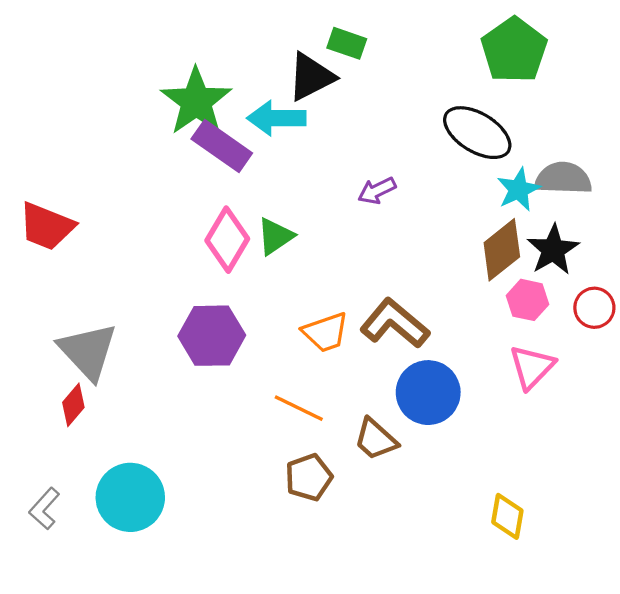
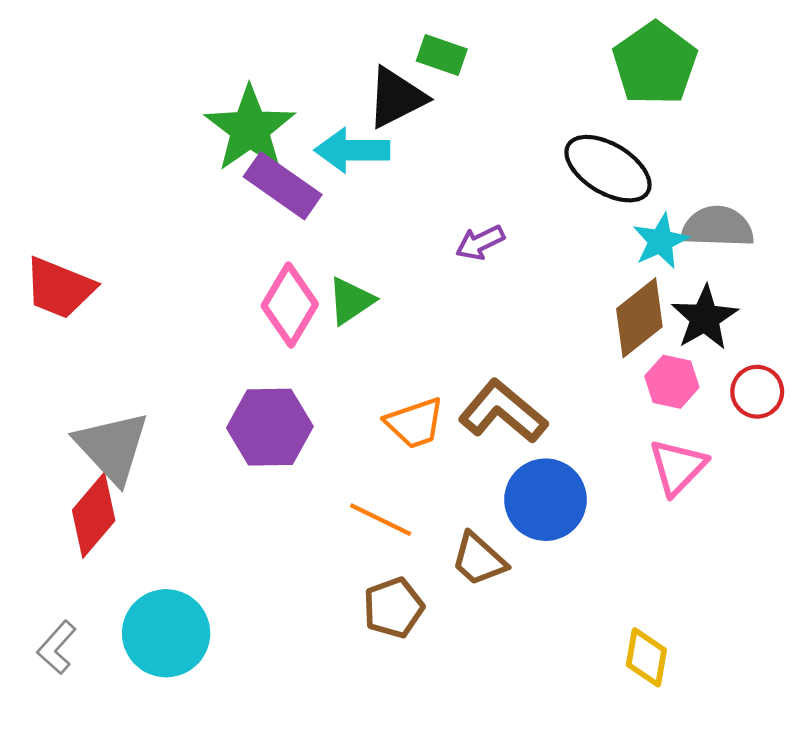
red diamond: (73, 405) -> (94, 515), size x1.5

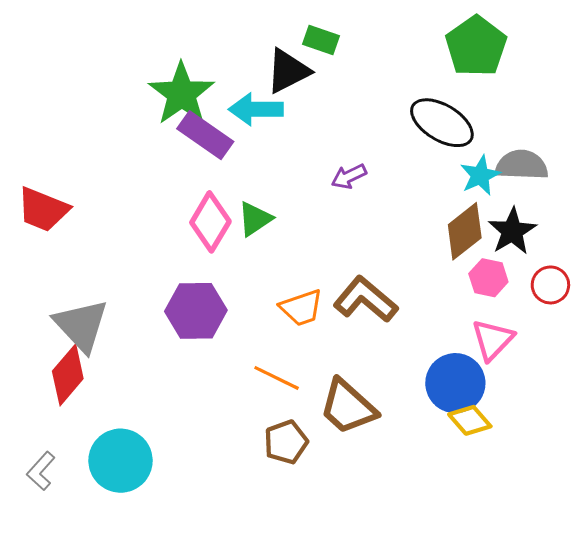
blue circle: (545, 500) -> (455, 383), moved
brown trapezoid: (479, 559) -> (348, 407), size x1.4
yellow diamond: (646, 657) -> (470, 420), moved, turned -51

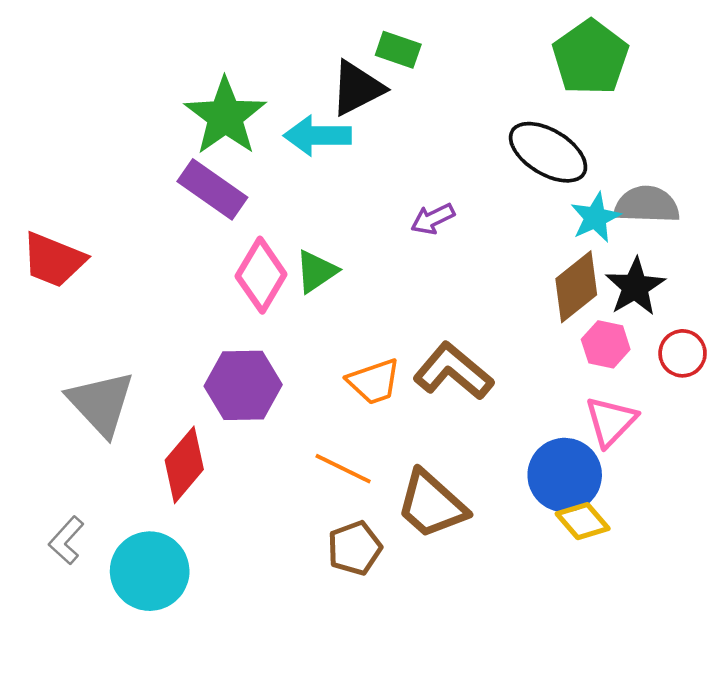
purple rectangle: (205, 135) -> (212, 189), moved
red diamond: (68, 375) -> (184, 465), moved
gray L-shape: (41, 471) -> (66, 540), moved

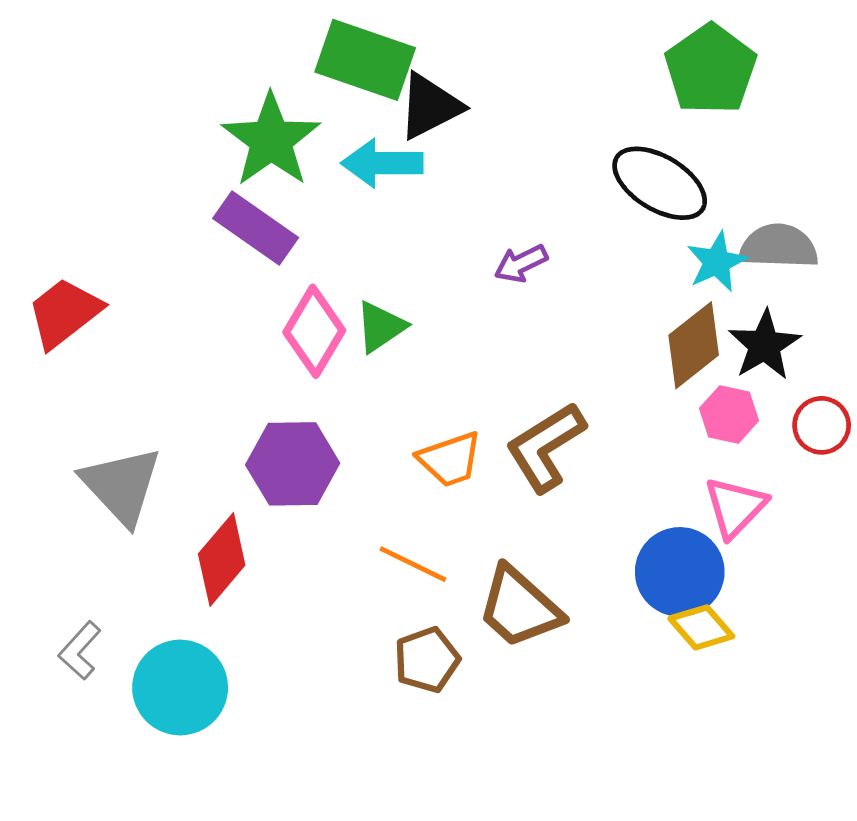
green rectangle: (398, 50) -> (365, 60), moved, size x1.8
red trapezoid: (54, 260) -> (64, 313), turned 120
brown L-shape: (453, 371) -> (546, 447), turned -72

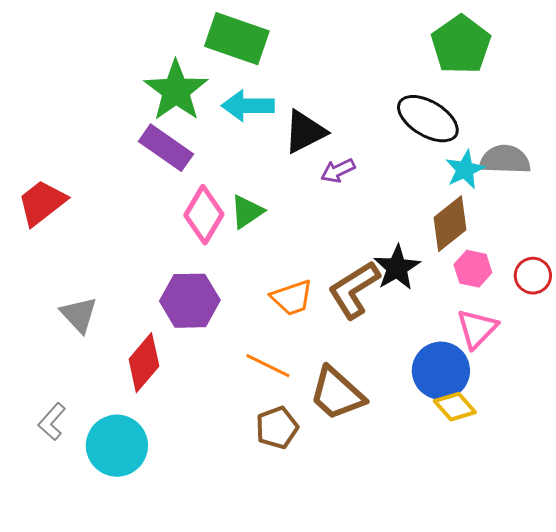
black triangle: (430, 106) -> (305, 132), moved
black star: (765, 345) -> (397, 268), moved
gray triangle: (121, 486) -> (79, 315), size x0.7

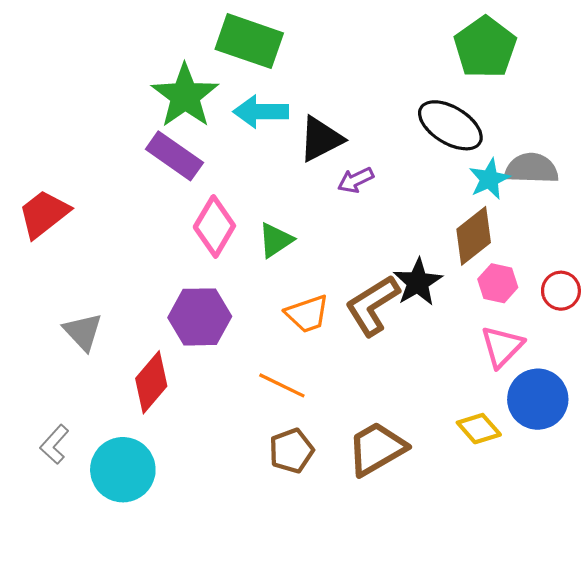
green triangle: (247, 212) -> (276, 240), moved
blue circle: (441, 371) -> (538, 399), moved
brown trapezoid: (337, 394) -> (377, 449), moved, turned 108

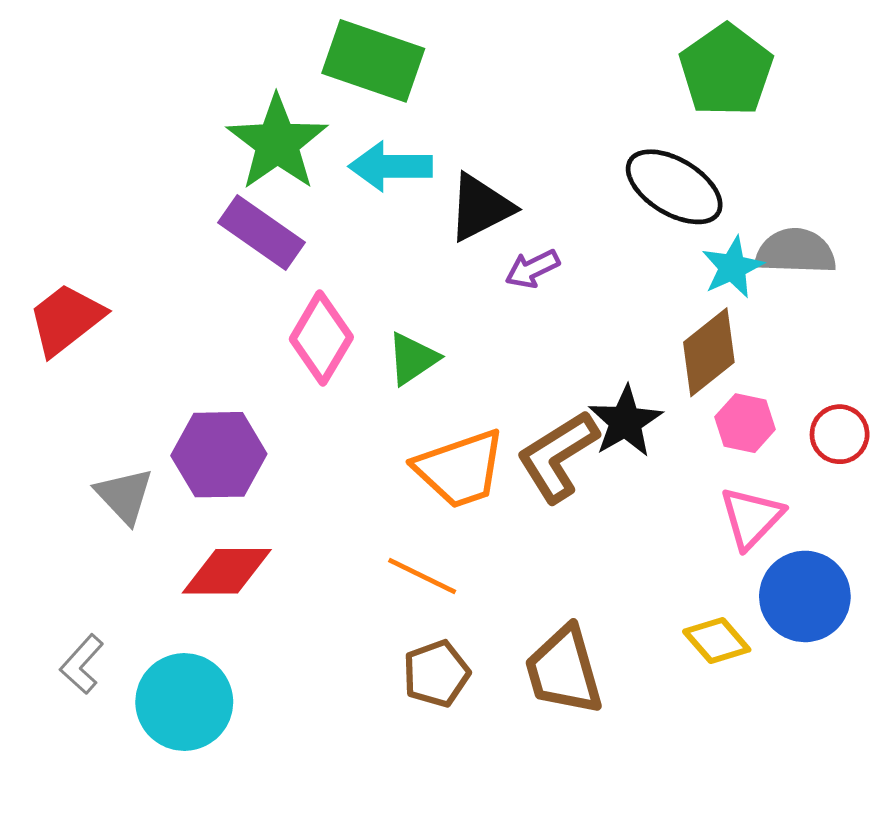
orange trapezoid: (307, 314) -> (460, 469), size x1.4
purple hexagon: (200, 317) -> (219, 455), moved
red diamond: (151, 382) -> (227, 571), turned 50
brown trapezoid: (377, 449) -> (564, 670), turned -76

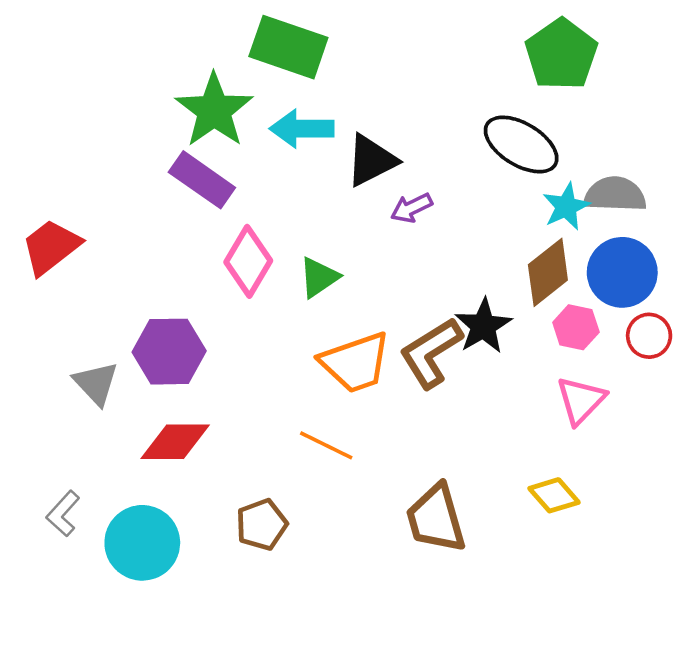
blue circle: (805, 596) -> (622, 272), moved
brown pentagon: (436, 674) -> (262, 525), moved

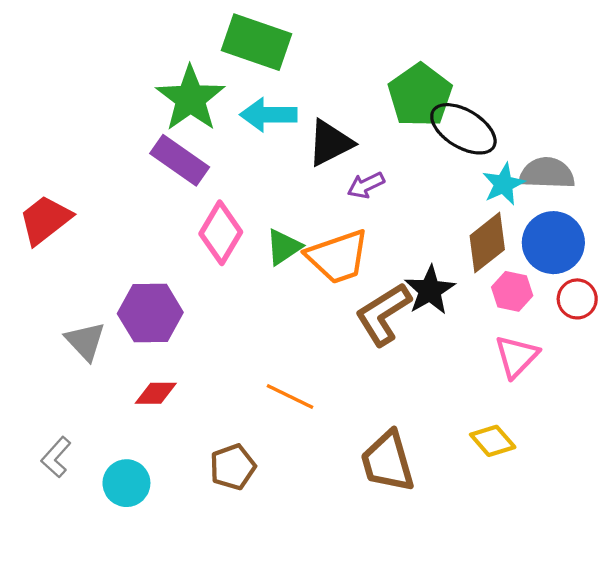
green pentagon: (561, 54) -> (420, 95), moved
orange trapezoid: (355, 363) -> (338, 257), moved
red diamond: (175, 442) -> (156, 393), size x0.7
cyan circle: (142, 543) -> (126, 483), size x0.7

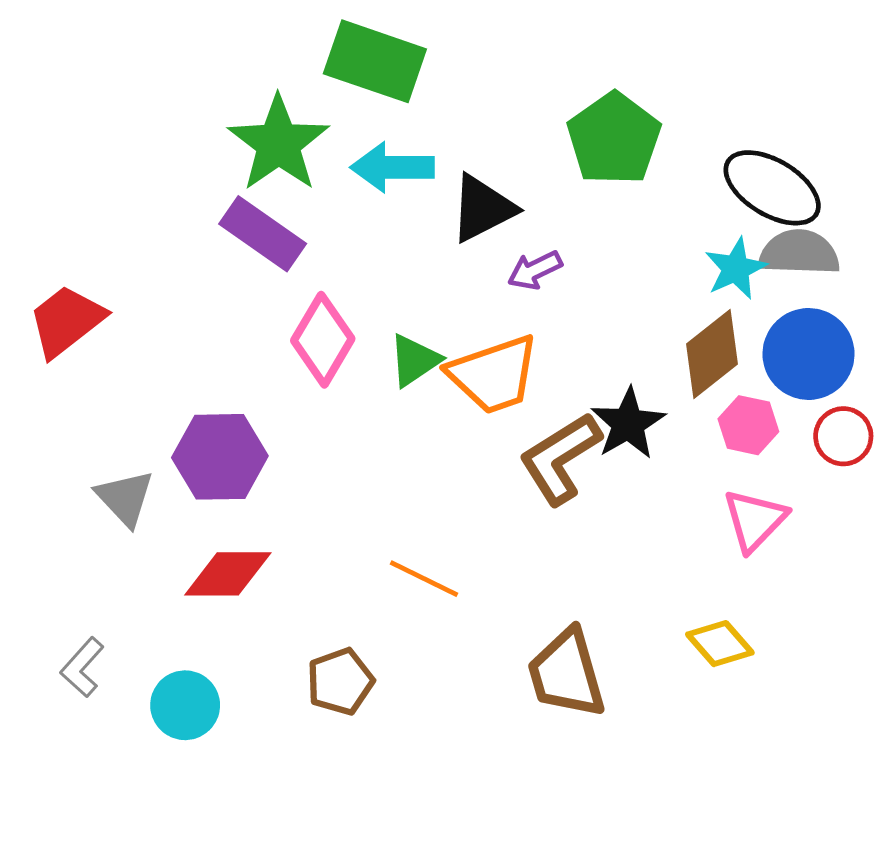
black ellipse: (463, 129) -> (772, 188), moved
red diamond: (156, 393) -> (228, 574), size x1.4

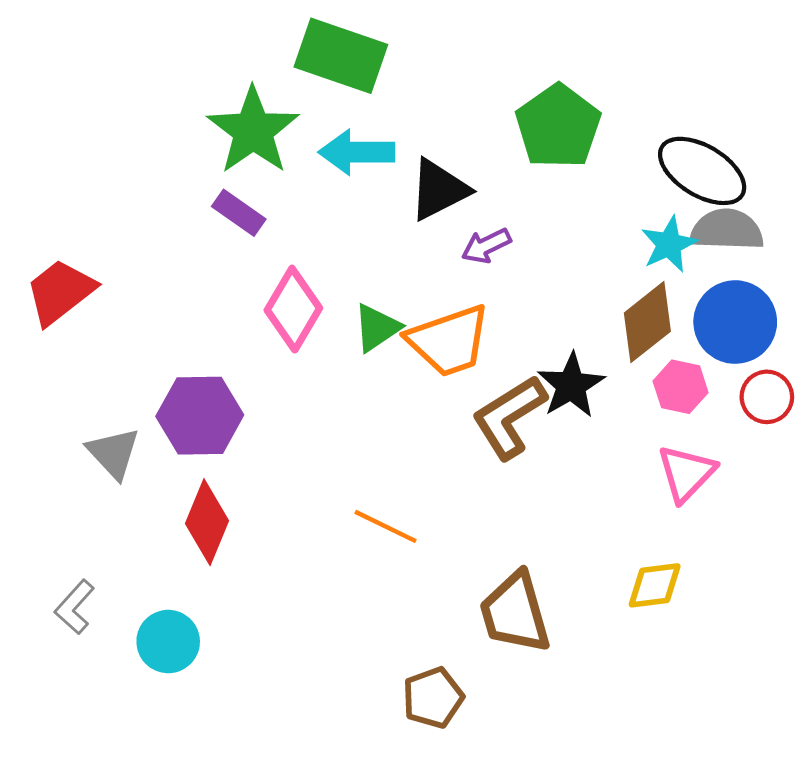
purple rectangle: (263, 234) -> (239, 213), size x0.7
red diamond: (228, 574) -> (207, 522), turned -68
yellow diamond: (720, 644) -> (655, 585), turned -56
brown pentagon: (340, 681) -> (433, 698), moved

